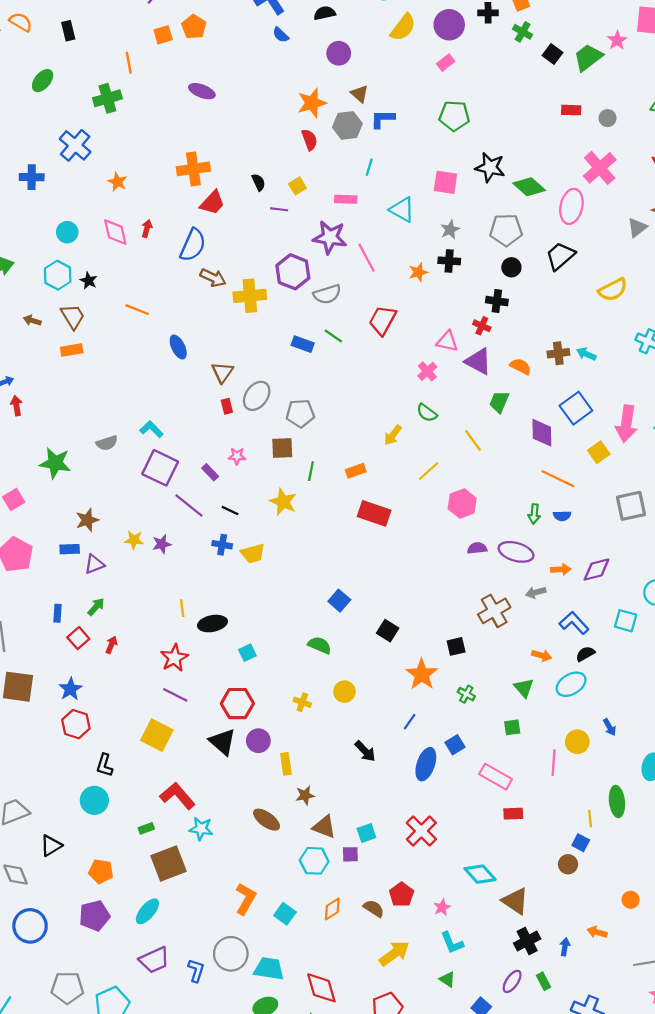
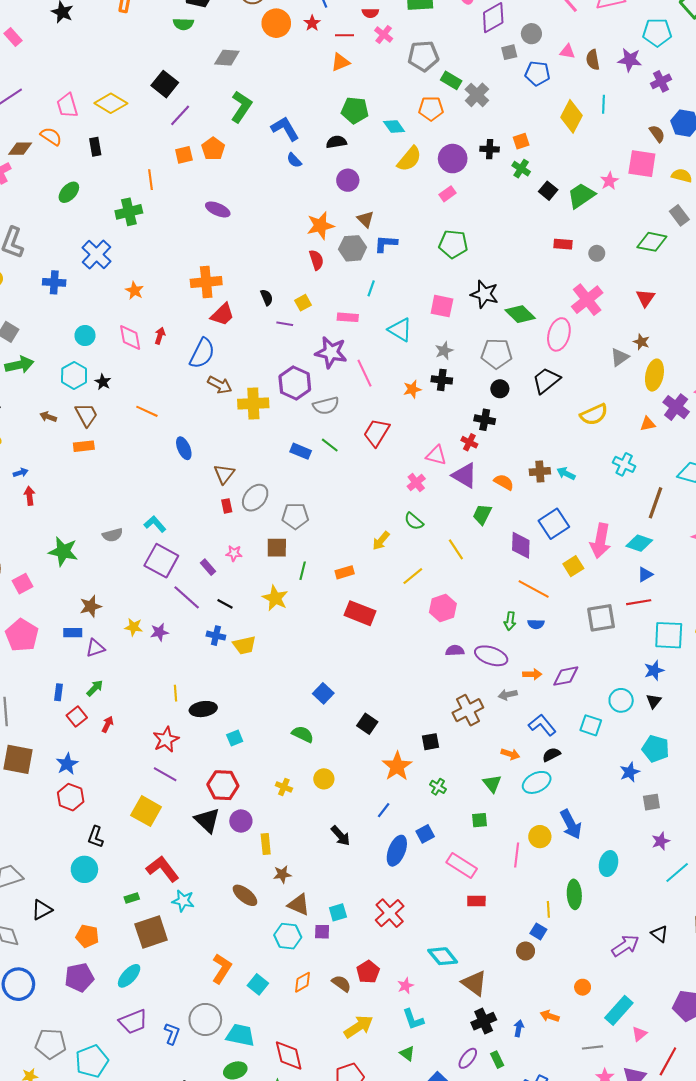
blue arrow: (610, 727) -> (571, 824), size x1.8

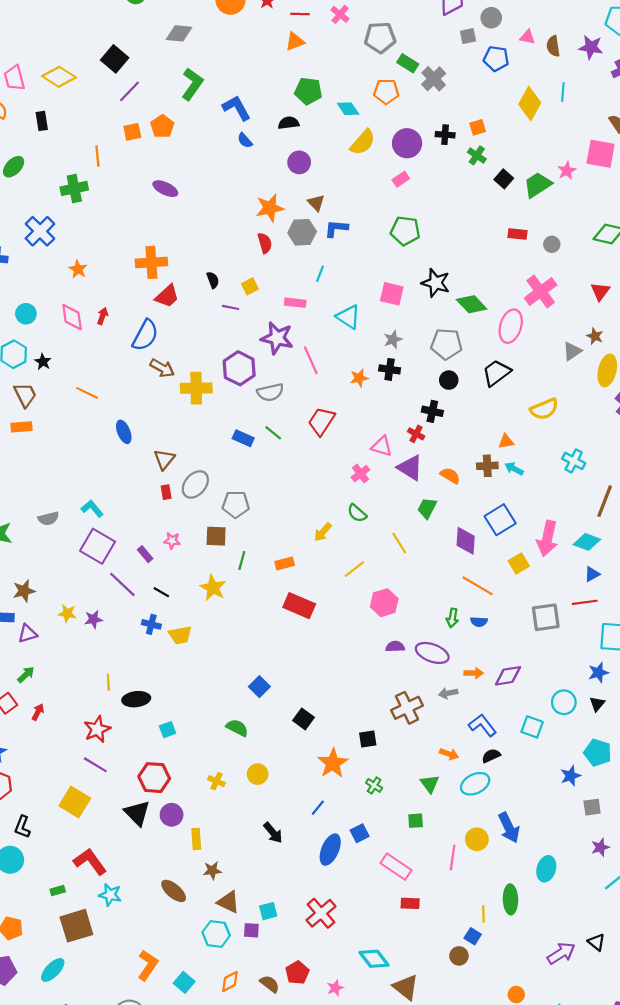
orange triangle: (648, 424) -> (506, 441), moved

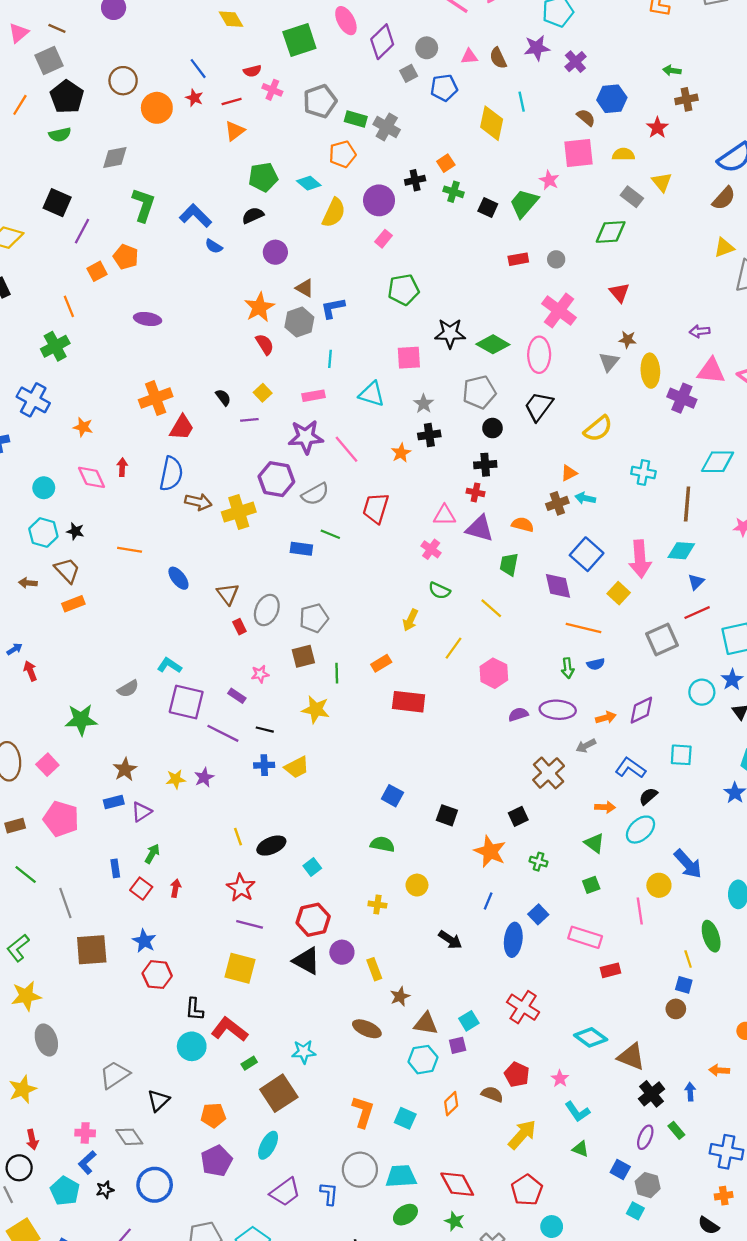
cyan circle: (564, 702) -> (702, 692), moved
red L-shape: (90, 862) -> (229, 1029), moved

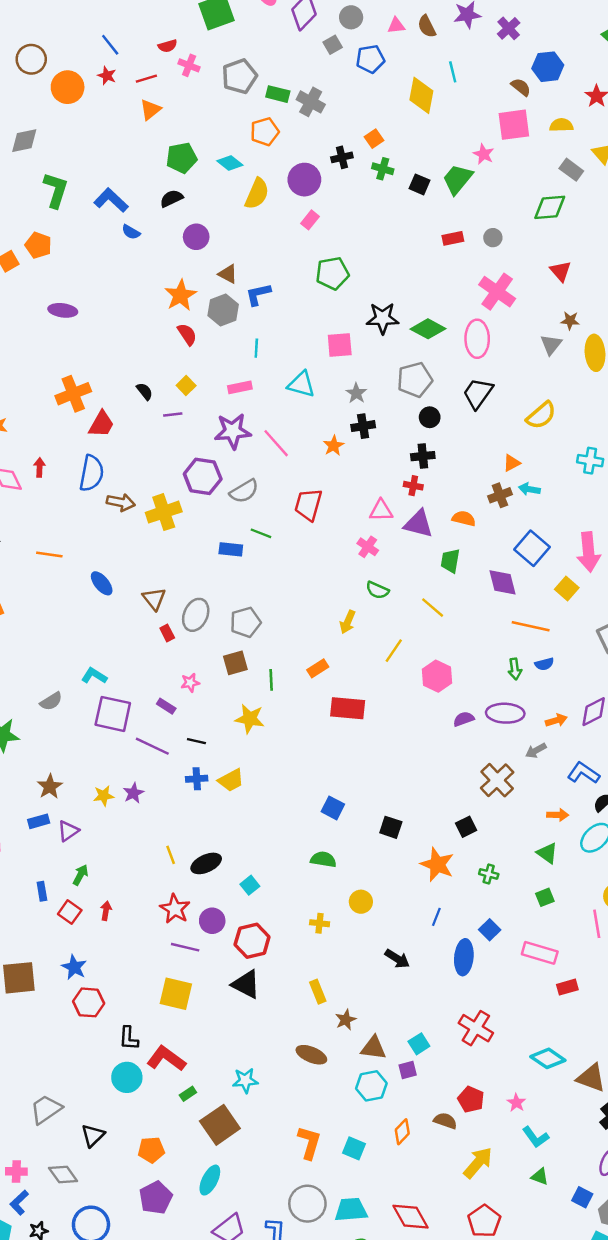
purple circle: (342, 952) -> (212, 921), moved

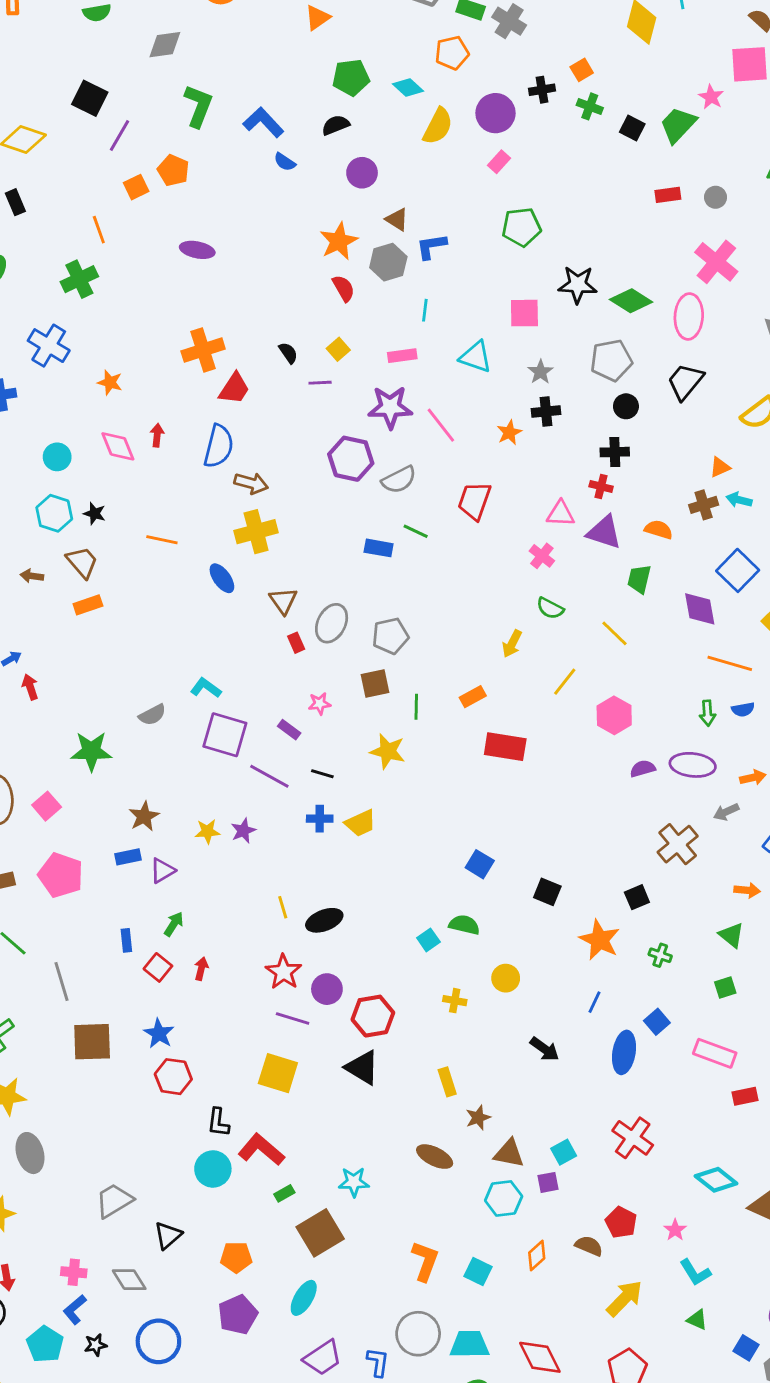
yellow cross: (164, 512) -> (256, 532), moved
cyan square: (250, 885) -> (428, 940), moved

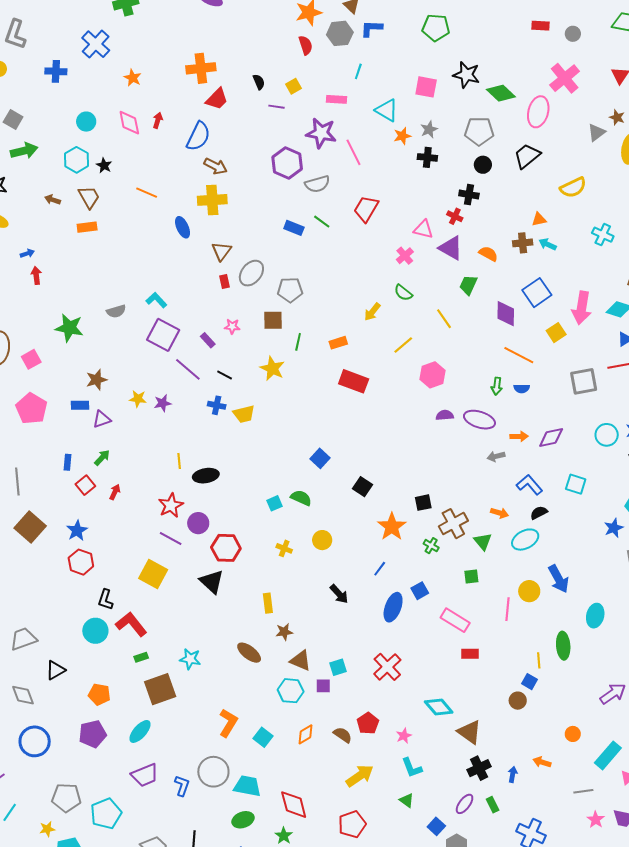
orange star: (509, 433) -> (402, 136), moved
brown cross: (678, 844) -> (453, 524), moved
brown square: (92, 1042) -> (30, 527), turned 32

